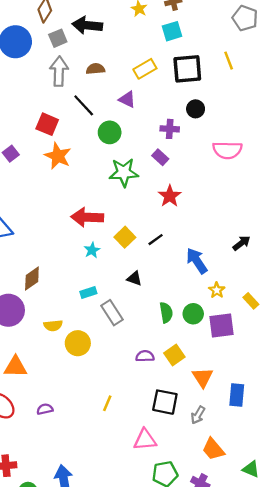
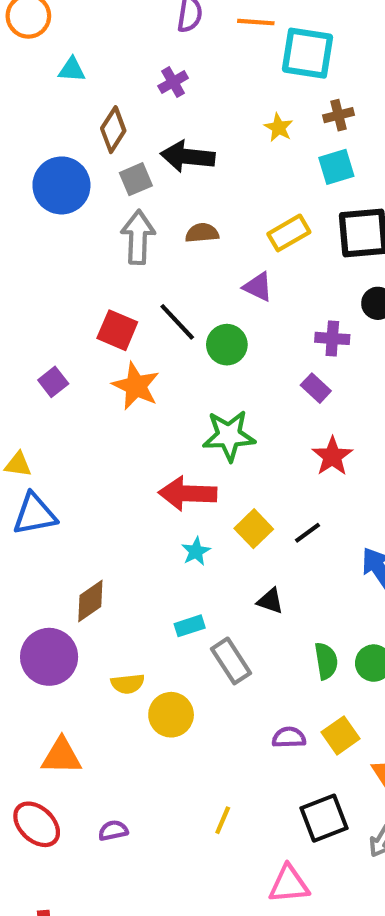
black line: (84, 105) -> (177, 322), moved
green star: (124, 172) -> (229, 436), moved
black square: (165, 402) -> (324, 818), turned -32

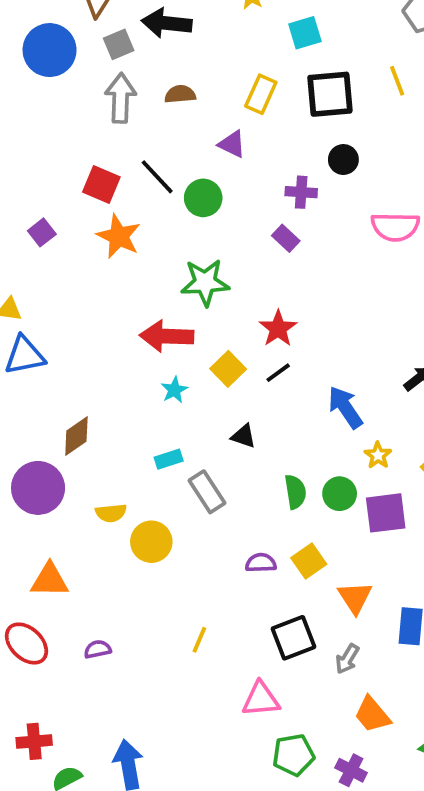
yellow rectangle: (289, 233) -> (261, 94), turned -36
red star: (332, 456) -> (278, 329), moved

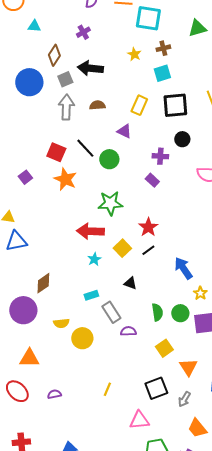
purple semicircle: (261, 563) -> (128, 331), moved

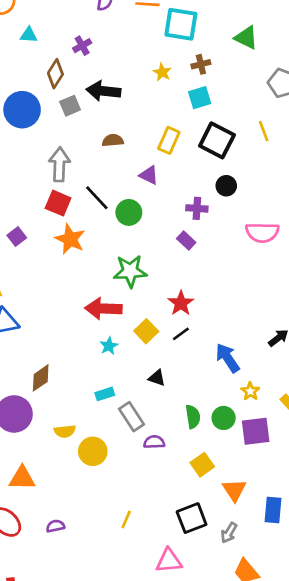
green triangle: (197, 28) -> (246, 38), turned 42
purple cross: (83, 32) -> (82, 46), moved
black square: (175, 105) -> (217, 140), turned 32
gray arrow: (66, 107) -> (59, 164), moved

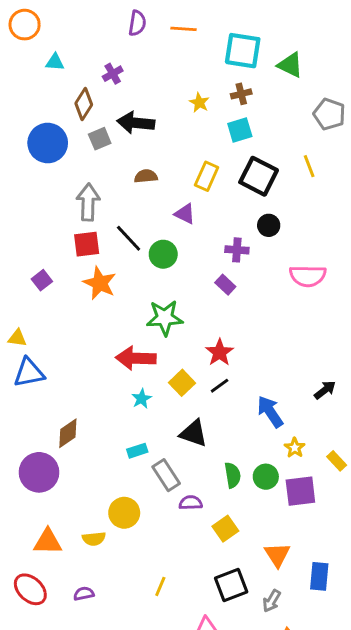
cyan square: (181, 24) -> (243, 51), moved
red square: (58, 203) -> (87, 244), turned -30
black triangle: (157, 378) -> (194, 433), size x1.5
yellow semicircle: (65, 431) -> (94, 539), moved
yellow square: (202, 465) -> (225, 529), moved

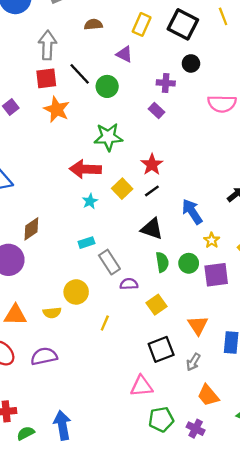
black triangle: (194, 433) -> (152, 229), moved
yellow line: (160, 586) -> (105, 323), moved
purple semicircle: (84, 594) -> (44, 356), size x1.6

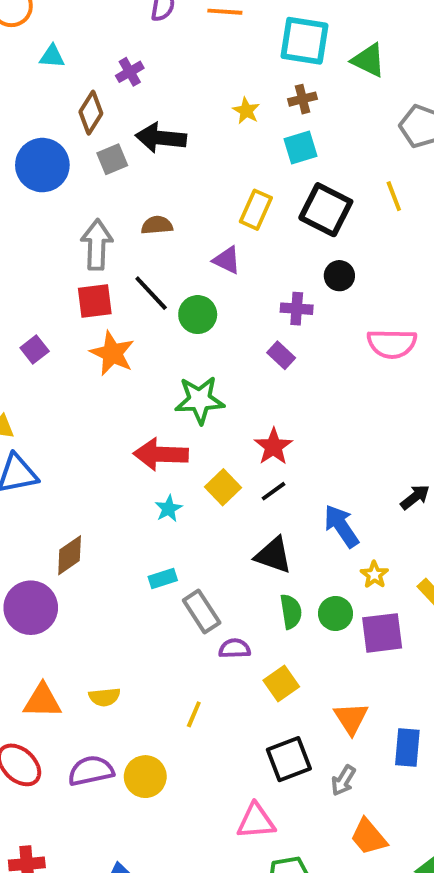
brown semicircle: (93, 24) -> (157, 225), moved
yellow circle: (76, 292) -> (145, 777), moved

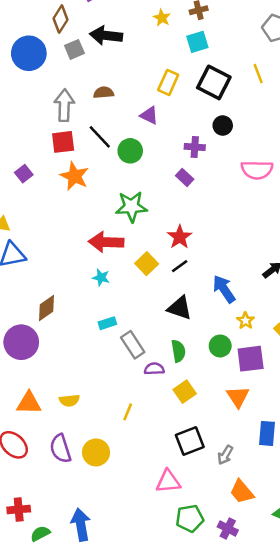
cyan star: (169, 509) -> (101, 278), moved, turned -30
green semicircle: (291, 612) -> (178, 351), moved
orange triangle: (351, 718) -> (238, 397), moved
purple semicircle: (91, 771) -> (60, 449), turned -96

